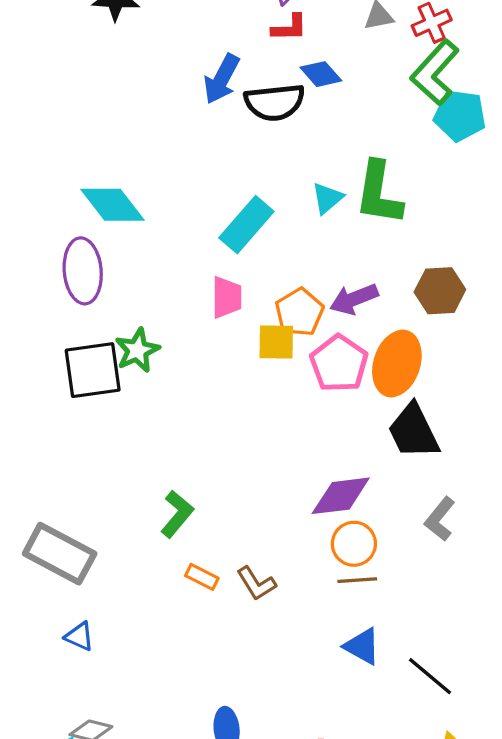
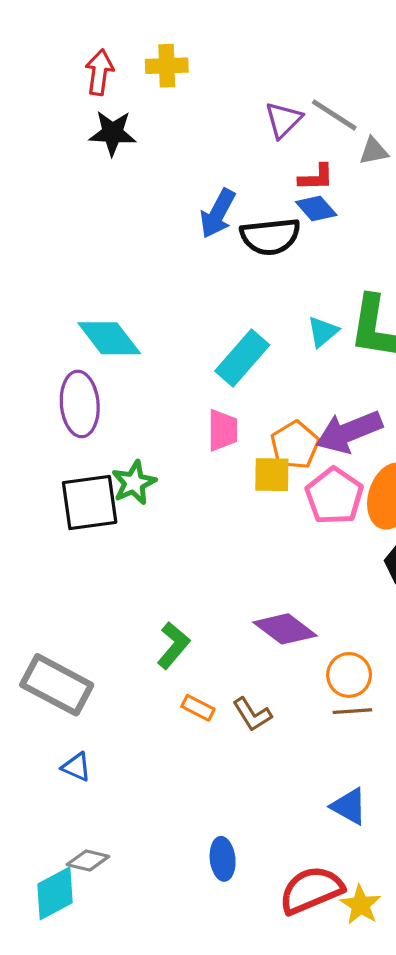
red L-shape: (289, 28) -> (316, 177), moved
purple arrow: (354, 299) -> (349, 432), size x1.4
purple diamond: (341, 496) -> (285, 629), moved, turned 44
blue triangle: (362, 646) -> (349, 806), moved

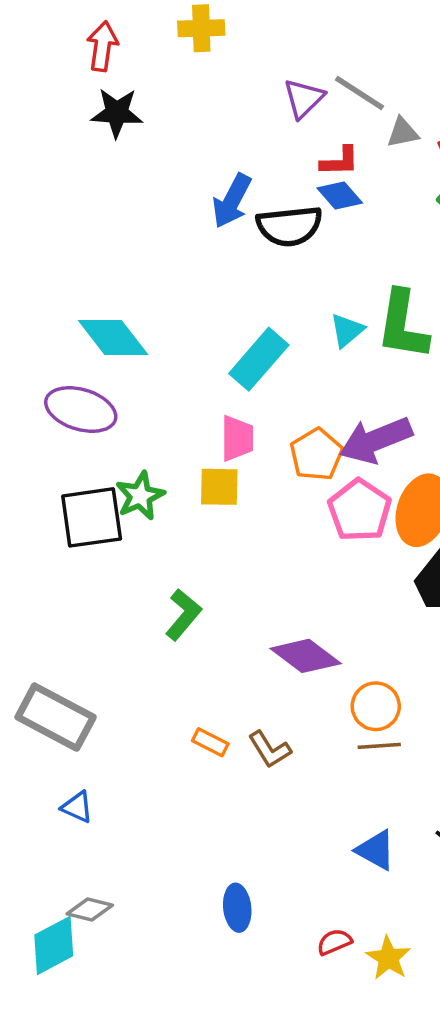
yellow cross: (167, 66) -> (201, 28), moved
purple ellipse: (80, 404) -> (81, 410), turned -68
yellow square: (272, 475) -> (219, 487), moved
green L-shape: (173, 645) -> (183, 615), moved
red semicircle: (311, 890) -> (334, 942), size x0.5

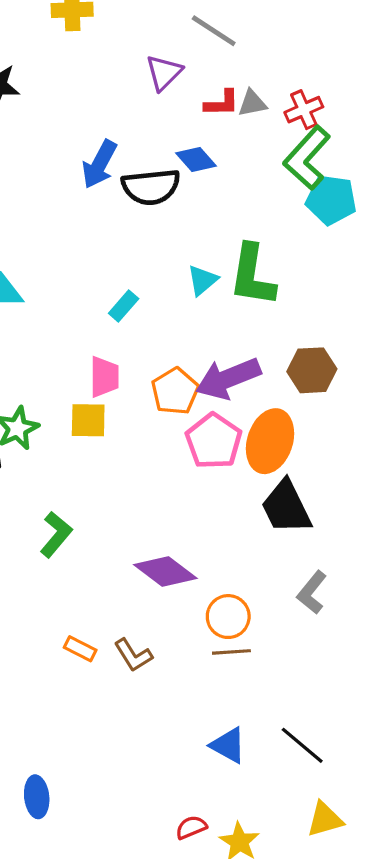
gray line: (360, 93) -> (214, 31), moved
red L-shape: (340, 161) -> (222, 103), moved
cyan rectangle: (259, 359) -> (124, 306), size x0.6
blue ellipse: (237, 908) -> (37, 797), moved

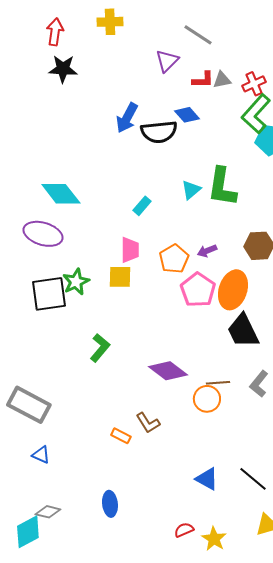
purple arrow: (228, 378) -> (207, 251), size x0.5
orange rectangle: (80, 649) -> (121, 436), moved
brown line: (231, 652) -> (218, 383), moved
blue ellipse: (37, 797) -> (110, 504), moved

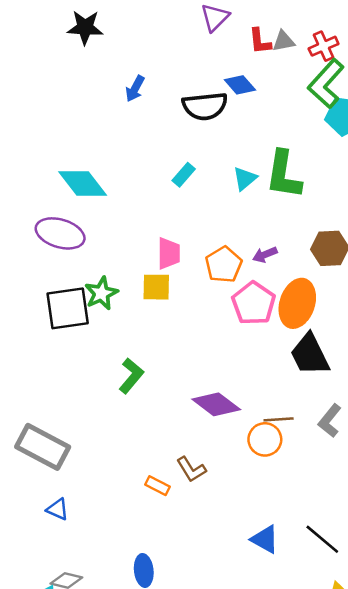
red L-shape: (203, 80) -> (260, 41), turned 85
blue arrow: (127, 118) -> (135, 89), moved, size x0.7
cyan rectangle: (142, 206) -> (184, 175), moved

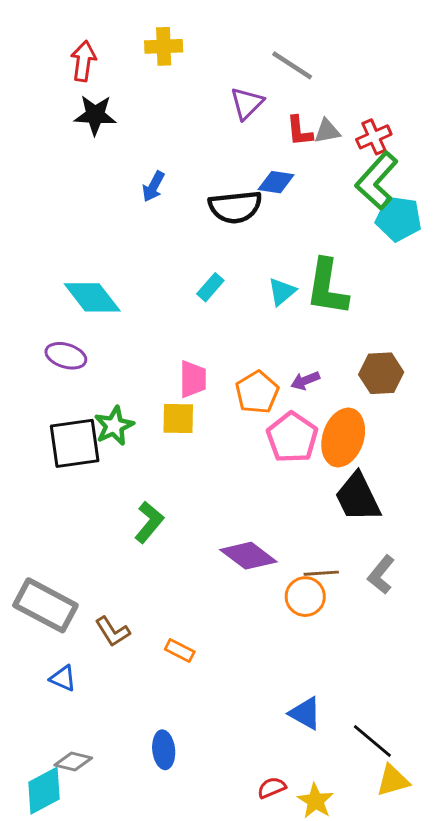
blue diamond: (240, 85) -> (276, 182), turned -40
purple ellipse: (60, 233) -> (66, 356), size x0.7
brown L-shape: (191, 469) -> (113, 632), moved
black line: (322, 539) -> (372, 741), moved

